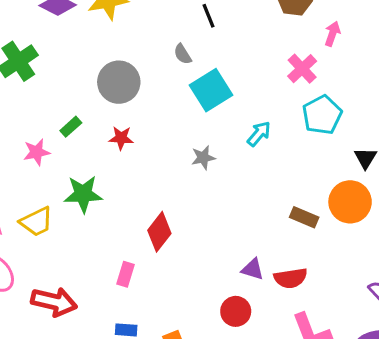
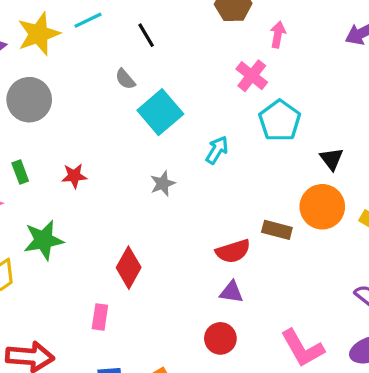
gray circle: (119, 82) -> (29, 100), moved
green rectangle: (71, 127) -> (20, 172), turned -60
red semicircle: (291, 278) -> (233, 251), moved

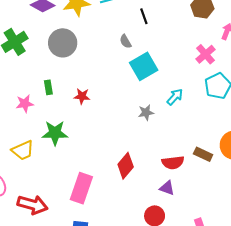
gray star: (163, 184) -> (146, 113), moved
red diamond: (129, 268) -> (126, 166), moved
pink rectangle: (100, 317) -> (81, 188), size x1.8

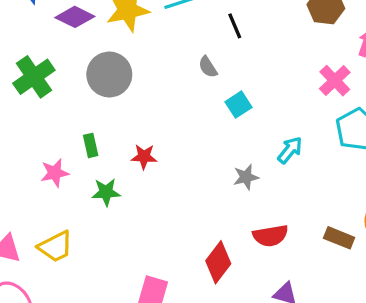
cyan square: (144, 66) -> (239, 105), size x0.6
green star: (55, 133) -> (106, 192), moved, size x0.7
red semicircle: (173, 162) -> (270, 236), moved

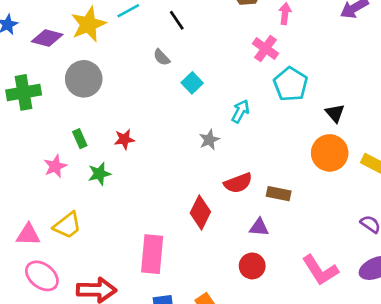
green cross: (34, 77) -> (24, 92), turned 36
brown rectangle: (339, 238) -> (279, 194), moved

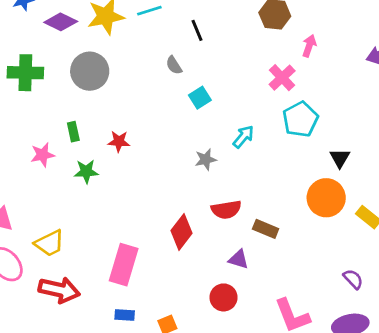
yellow trapezoid: (67, 225) -> (50, 243), moved

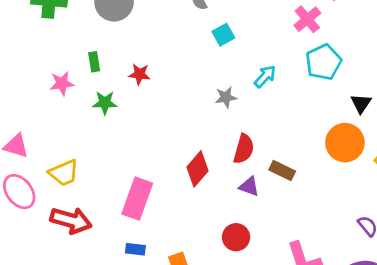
red semicircle: (226, 210) -> (244, 149), turned -68
purple triangle: (238, 259) -> (249, 186), moved

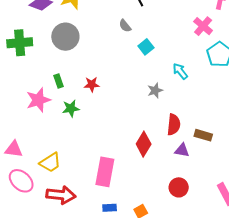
cyan arrow: (265, 76) -> (180, 71), turned -72
pink star: (62, 83) -> (38, 100), size x1.4

